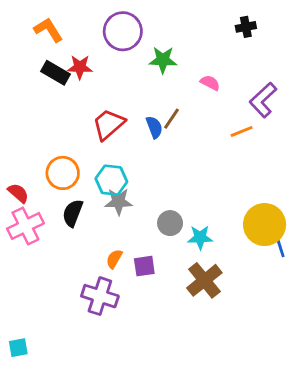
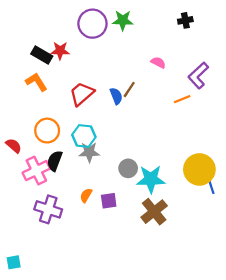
orange L-shape: (48, 30) -> (36, 82), moved
green star: (163, 60) -> (123, 20), moved
pink cross: (25, 226) -> (36, 171), moved
cyan star: (200, 237) -> (151, 179), size x1.5
purple cross: (100, 296) -> (48, 209), moved

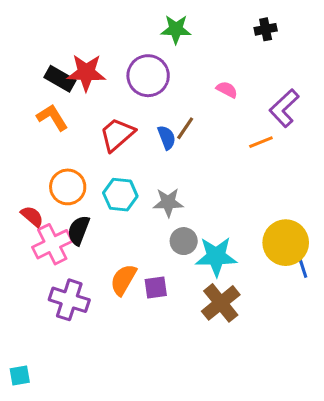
purple circle: (92, 24) -> (148, 76), moved
red star: (60, 51) -> (86, 73), size x1.4
red semicircle: (14, 146) -> (32, 216), moved
gray star: (89, 152) -> (168, 202), moved
orange semicircle: (86, 195) -> (123, 280), size x1.5

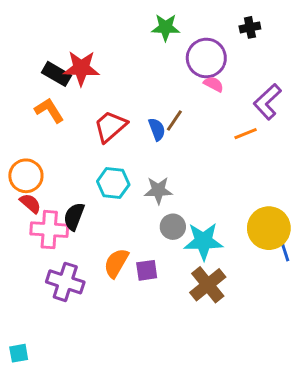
purple circle: (148, 76) -> (206, 58), moved
orange circle: (68, 187) -> (26, 176), moved
pink cross: (52, 244) -> (49, 230), turned 30

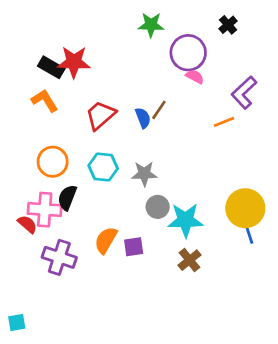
black cross: (250, 27) -> (228, 25), turned -30
orange circle: (26, 176) -> (53, 162), moved
red semicircle: (30, 203) -> (27, 224), moved
blue line: (285, 251) -> (249, 235), moved
brown cross: (208, 285) -> (189, 260), size x0.7

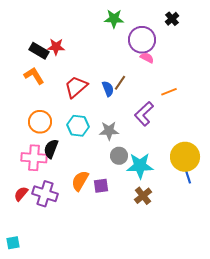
red star: (74, 62) -> (56, 47), size x0.7
purple L-shape: (244, 93) -> (144, 114), moved
red semicircle: (27, 224) -> (21, 194), moved, turned -91

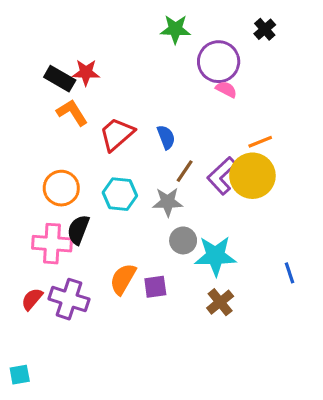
orange L-shape: (34, 76) -> (72, 113), moved
brown line: (120, 83) -> (185, 171), moved
yellow circle: (185, 157) -> (252, 176), moved

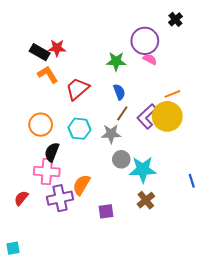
green star: (175, 29) -> (116, 61), moved
blue semicircle: (166, 137) -> (119, 92), moved
pink cross: (52, 244) -> (47, 172), moved
purple square: (155, 287) -> (106, 211), moved
purple cross: (69, 299) -> (60, 198), moved, turned -30

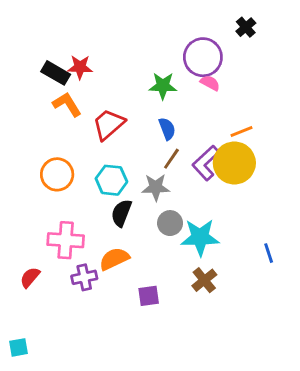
black semicircle: (52, 152) -> (121, 213), moved
orange semicircle: (81, 185) -> (114, 259), turned 35
purple cross: (60, 198) -> (84, 277), size x0.7

